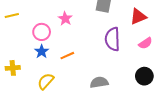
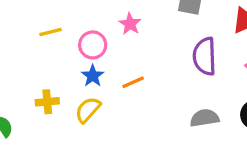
yellow line: (12, 16) -> (50, 32), moved
yellow semicircle: (46, 81) -> (88, 110), moved
gray semicircle: (99, 82) -> (205, 118), moved

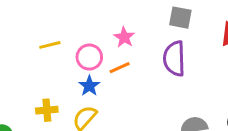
purple semicircle: (205, 56) -> (174, 59), moved
orange line: (133, 82) -> (120, 68), moved

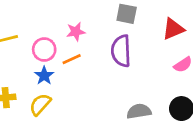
pink star: (124, 37) -> (76, 32), turned 30

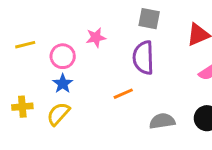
orange line: (72, 59) -> (123, 94), moved

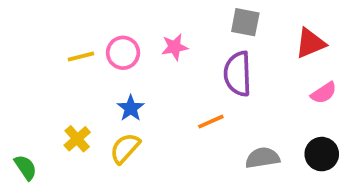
pink circle: (63, 56) -> (123, 53), moved
yellow cross: (22, 107) -> (77, 139), turned -36

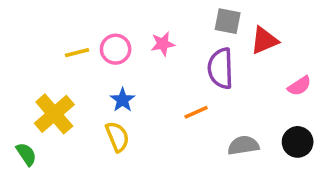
red triangle: (310, 43) -> (264, 40), moved
yellow cross: (77, 139) -> (54, 114), moved, size x1.6
yellow semicircle: (125, 148) -> (117, 137), turned 116

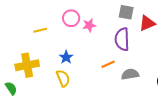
pink circle: (116, 49) -> (71, 18), moved
yellow cross: (54, 114) -> (27, 65), turned 30
gray semicircle: (243, 145) -> (130, 74), moved

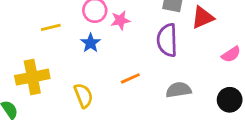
blue star: (66, 57) -> (91, 43), moved
orange line: (108, 64) -> (130, 78), moved

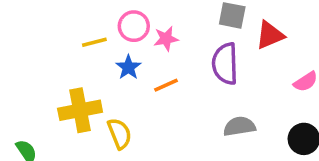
yellow line: (51, 27) -> (94, 42), moved
yellow cross: (32, 77) -> (80, 110), moved
orange line: (130, 78) -> (166, 85), moved

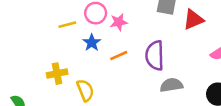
purple semicircle: (225, 64) -> (155, 56), moved
yellow cross: (80, 110) -> (57, 74), size x0.7

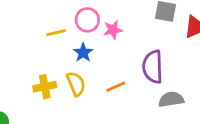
orange line: (119, 56) -> (116, 87), moved
yellow semicircle: (85, 90) -> (76, 84), moved

